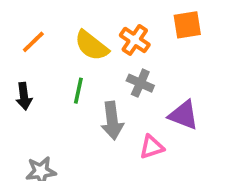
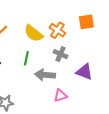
gray arrow: (112, 121) -> (45, 75), turned 102
pink triangle: (152, 147) -> (60, 96), moved

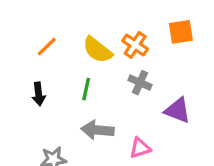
gray arrow: (45, 75) -> (97, 130), moved

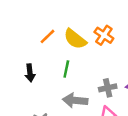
orange line: (47, 47) -> (48, 36), moved
gray cross: (140, 83) -> (108, 88), moved, turned -36

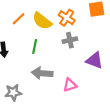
gray cross: (108, 88) -> (70, 40), moved

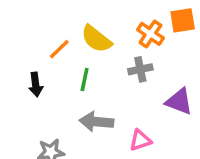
orange cross: (67, 18) -> (150, 34), moved
orange line: (19, 19) -> (59, 49), moved

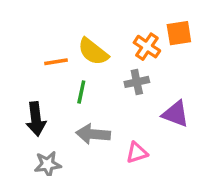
orange line: (59, 49) -> (56, 62), turned 35
black arrow: (36, 85) -> (36, 119), moved, size x1.4

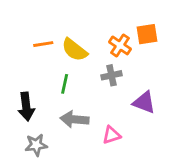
orange line: (56, 62) -> (43, 44), moved

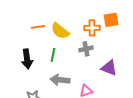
orange cross: (120, 45) -> (92, 28), turned -35
black arrow: (26, 107) -> (27, 59), moved

